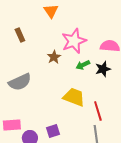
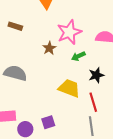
brown rectangle: (20, 35) -> (15, 26), turned -48
black star: (103, 69) -> (96, 75), moved
gray semicircle: (20, 82) -> (15, 73), turned -140

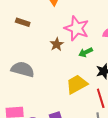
pink star: (69, 32) -> (77, 28), turned -30
yellow trapezoid: (69, 88) -> (77, 84), turned -50

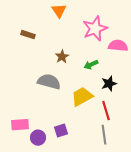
pink star: (77, 28) -> (95, 29), moved, turned 30
gray semicircle: (23, 69) -> (49, 82), moved

